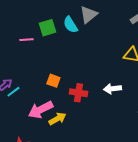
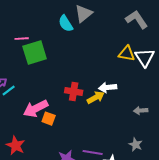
green square: (47, 28) -> (35, 53), moved, size x1.4
orange square: (53, 81) -> (49, 119), moved
yellow arrow: (57, 119) -> (96, 98), moved

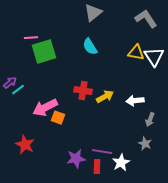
cyan semicircle: (66, 24) -> (90, 47), moved
white arrow: (108, 88) -> (135, 101), moved
gray arrow: (141, 111) -> (150, 120), moved, turned -64

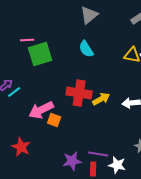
red cross: (83, 91) -> (79, 93), size x1.4
white star: (121, 163) -> (117, 165), turned -30

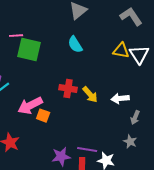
green square: (40, 54) -> (29, 50), turned 30
red cross: (79, 93) -> (68, 89), size x0.7
yellow arrow: (101, 99) -> (90, 95), turned 78

